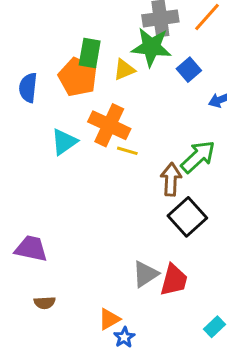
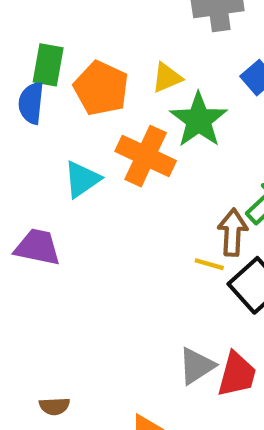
green star: (151, 47) -> (199, 120), moved, turned 30
green rectangle: (90, 53) -> (48, 65), moved
yellow line: (127, 151) -> (209, 264), moved
purple trapezoid: (31, 249) -> (38, 247), moved

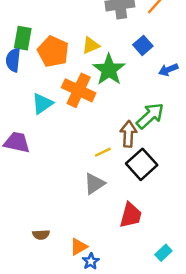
yellow line: (209, 264) -> (103, 152), moved, turned -42
gray triangle: (197, 366) -> (94, 184), moved
brown semicircle: (54, 406) -> (41, 235), moved

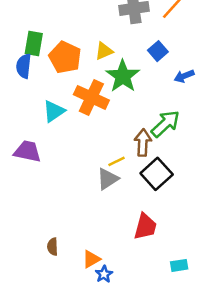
gray triangle: (94, 184) -> (108, 179), moved
brown semicircle: (41, 235) -> (53, 247), turned 91
cyan rectangle: (163, 253) -> (179, 265), turned 35

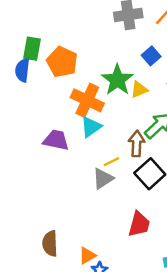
yellow triangle: (104, 51) -> (139, 90), moved
cyan triangle: (54, 111) -> (91, 127), moved
purple trapezoid: (27, 151) -> (56, 140), moved
brown semicircle: (53, 247) -> (50, 243), size x1.5

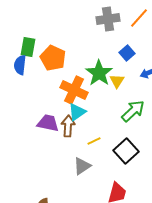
yellow triangle: (139, 90) -> (117, 81), turned -35
brown arrow: (137, 144) -> (68, 126), moved
gray triangle: (103, 179) -> (82, 166), moved

